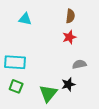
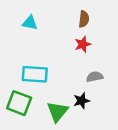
cyan rectangle: (15, 62) -> (35, 74), moved
green square: (16, 86) -> (19, 103), size x1.5

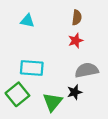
gray semicircle: (95, 77) -> (87, 70), size x1.5
green square: (19, 103) -> (17, 94), turned 30

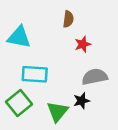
brown semicircle: (77, 18) -> (68, 19), moved
cyan triangle: (27, 21) -> (19, 37), moved, size x1.5

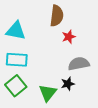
brown semicircle: (68, 19) -> (57, 16), size x1.5
cyan rectangle: (35, 74) -> (17, 60), moved

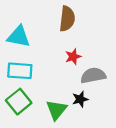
red star: (69, 37) -> (73, 57), moved

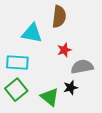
cyan triangle: (19, 36) -> (32, 33), moved
green triangle: (56, 110) -> (50, 97), turned -30

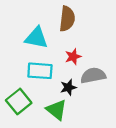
cyan rectangle: (17, 63) -> (40, 71), moved
black star: (71, 88) -> (68, 87), moved

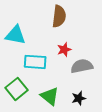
cyan triangle: (36, 38) -> (15, 35), moved
black star: (68, 87) -> (79, 98), moved

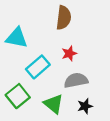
cyan rectangle: (35, 62) -> (38, 67), turned -45
gray semicircle: (82, 66) -> (76, 80), moved

